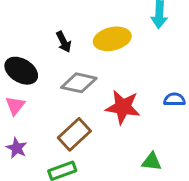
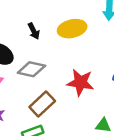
gray diamond: (79, 83) -> (31, 69), moved

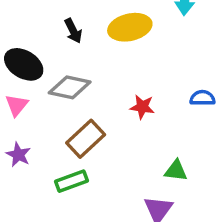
red star: (80, 82) -> (142, 107), size x0.6

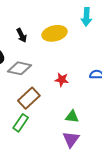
green triangle: (176, 171) -> (72, 117), moved
green rectangle: (71, 181) -> (21, 123), turned -36

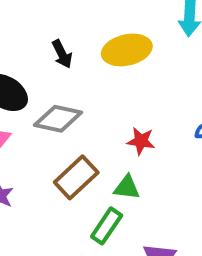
green triangle: (72, 117) -> (127, 187), moved
green rectangle: (21, 123) -> (107, 226), moved

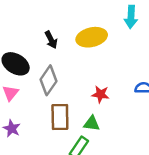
gray diamond: (58, 119) -> (49, 80), turned -68
brown rectangle: (76, 177) -> (60, 117), turned -48

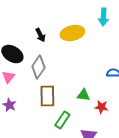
red star: (100, 94) -> (101, 107), moved
green triangle: (92, 123) -> (83, 95), moved

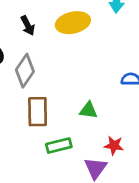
red star: (101, 107) -> (114, 146), moved
green rectangle: (62, 120) -> (59, 146), turned 42

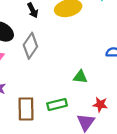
brown rectangle: (38, 112) -> (26, 109), moved

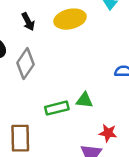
green rectangle: (57, 105) -> (57, 108), moved

